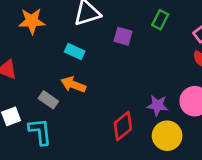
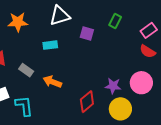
cyan rectangle: (75, 51) -> (50, 45), turned -32
orange arrow: (73, 85) -> (52, 82), moved
gray rectangle: (48, 100) -> (26, 70), moved

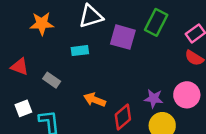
green rectangle: (115, 21) -> (156, 22), size x1.5
purple square: (87, 34) -> (123, 37), size x1.5
orange arrow: (52, 82) -> (95, 100), moved

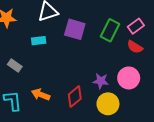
green rectangle: (156, 22) -> (110, 30), moved
orange arrow: (95, 100) -> (41, 95), moved

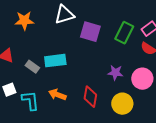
cyan rectangle: (39, 41) -> (55, 61), moved, size x1.5
purple star: (101, 81) -> (115, 73), moved
red diamond: (75, 97) -> (90, 97), turned -40

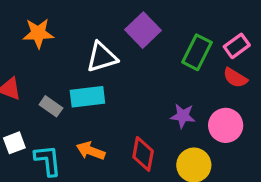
white triangle: (64, 15) -> (102, 57), moved
purple square: (90, 32) -> (143, 30), moved, turned 30

